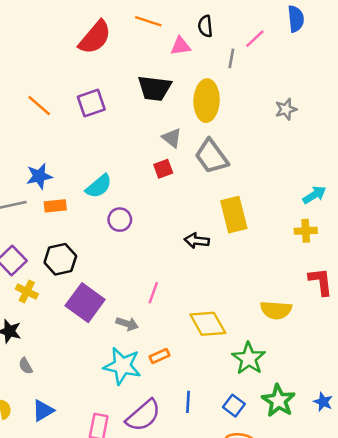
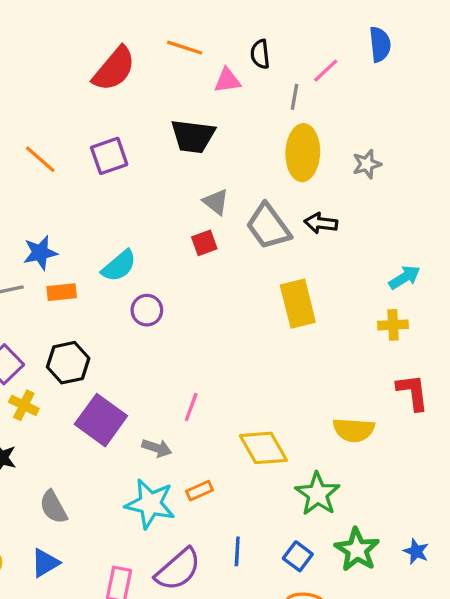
yellow ellipse: (207, 101) -> (303, 153), moved
black arrow: (197, 241) -> (321, 223), moved
gray semicircle: (26, 366) -> (53, 507), moved, size x1.5

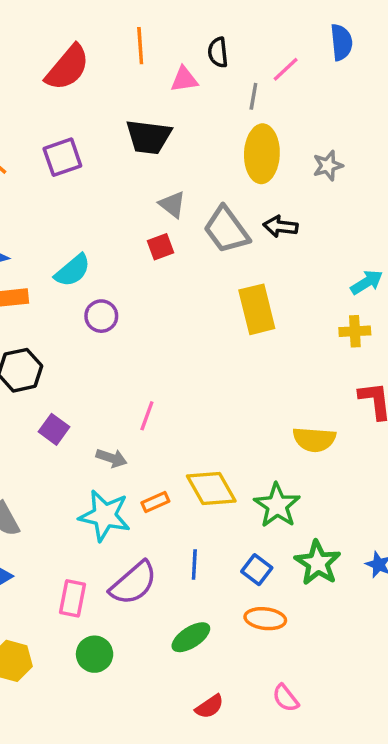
orange line: (185, 48) -> (140, 46), turned 68
purple square: (101, 420) -> (54, 429), size x0.6
yellow diamond: (263, 448) -> (211, 488), moved

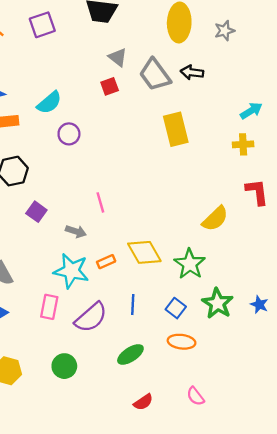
pink line: (147, 416) -> (100, 202), turned -36
yellow semicircle: (314, 439) -> (215, 219), turned -48
pink rectangle: (73, 598) -> (49, 307), moved

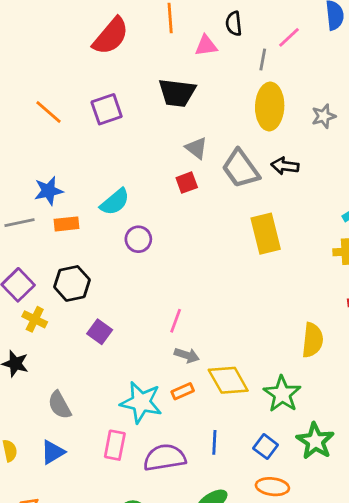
pink line: (100, 202) -> (176, 321), turned 36
yellow semicircle: (215, 219) -> (313, 340), turned -40
gray arrow: (76, 231) -> (187, 355), moved
purple semicircle: (91, 317) -> (165, 458), turned -148

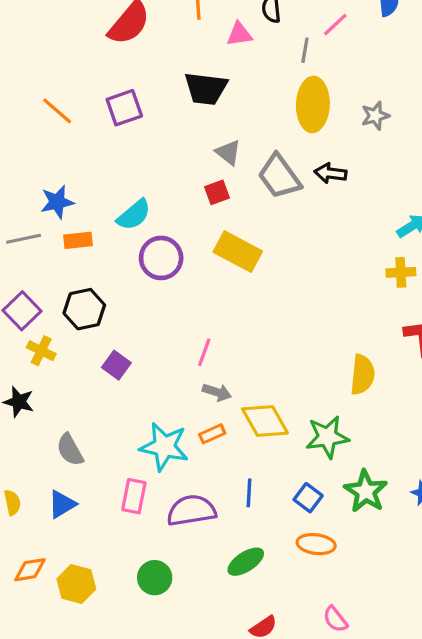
yellow rectangle: (266, 234) -> (238, 252), moved, turned -48
purple circle: (138, 239) -> (161, 258), size x1.4
green star: (282, 394) -> (327, 437), turned 30

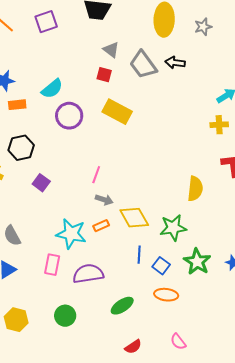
red square: (217, 192) -> (104, 75), turned 35
blue line: (249, 493) -> (139, 255), moved

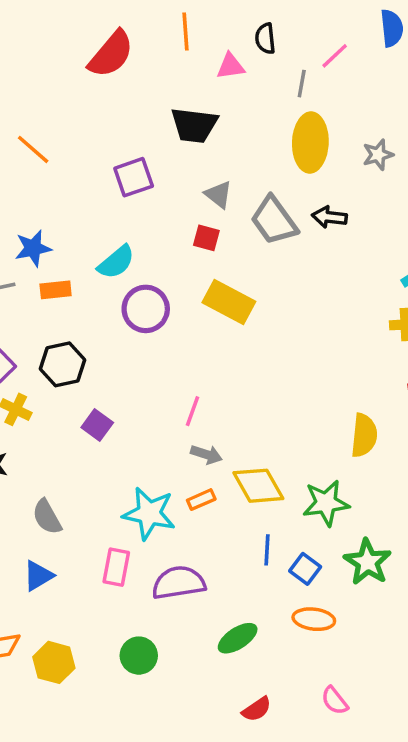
purple square: (46, 22) -> (134, 177), moved

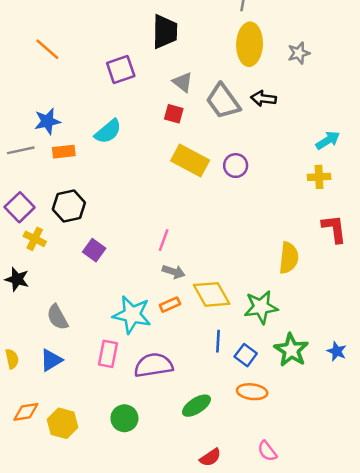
black trapezoid: (194, 125) -> (165, 32), turned -96
purple circle: (146, 309) -> (236, 166), moved, size x0.7

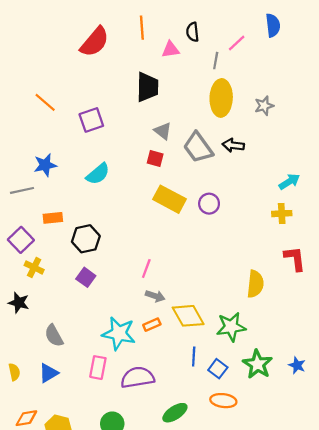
purple square: (121, 70) -> (91, 120), moved
orange rectangle: (64, 152) -> (53, 218), moved
black hexagon: (69, 206) -> (86, 239), moved

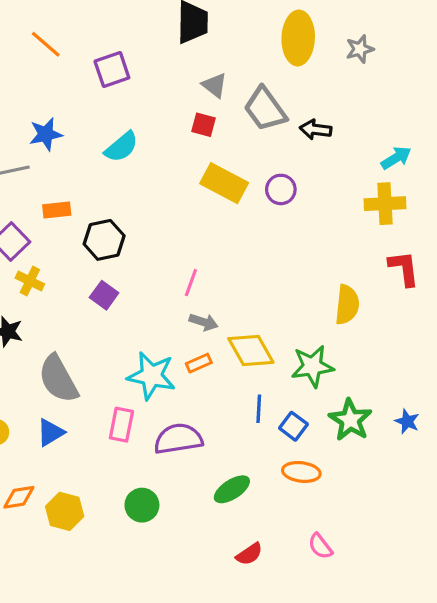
black arrow: (233, 145) -> (316, 129), moved
yellow cross: (282, 214) -> (385, 204), size x1.4
gray semicircle: (54, 336) -> (58, 379), size x1.5

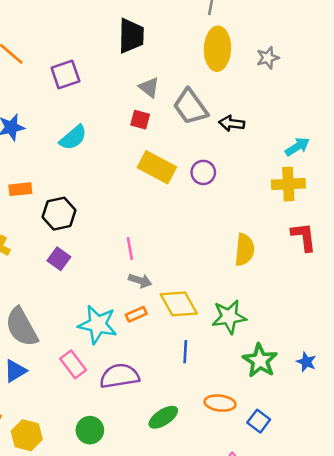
pink line: (191, 283) -> (130, 248), turned -30
yellow semicircle: (347, 305) -> (245, 250), moved
pink rectangle: (121, 425) -> (73, 364), turned -48
blue square: (293, 426) -> (259, 421), moved

